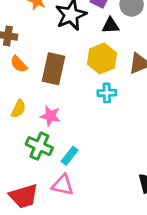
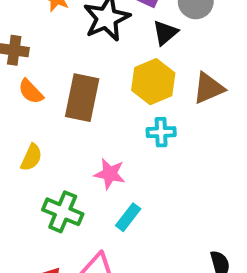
black triangle: (111, 25) -> (165, 33), turned -36
pink star: (50, 116) -> (110, 174), moved
cyan rectangle: (70, 156) -> (128, 217), moved

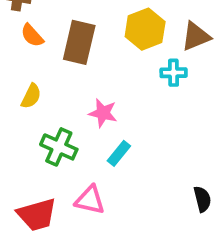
cyan cross: (161, 132) -> (174, 73), moved

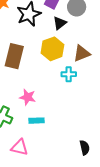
cyan rectangle: (119, 153) -> (37, 121), turned 48

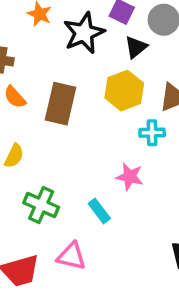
pink star: (28, 97) -> (130, 177), moved
cyan rectangle: (37, 121) -> (99, 211), turned 56

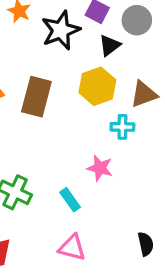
pink triangle: (71, 256) -> (72, 248), moved

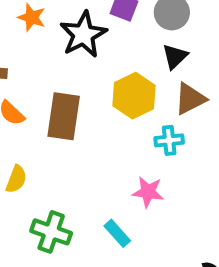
black triangle: (110, 45) -> (175, 56), moved

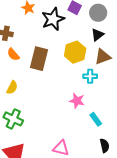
green cross: (51, 232) -> (13, 119), moved
cyan rectangle: (117, 233) -> (96, 119), moved

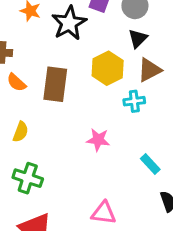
pink star: (77, 101) -> (98, 140), moved

